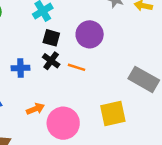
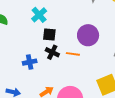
purple circle: (90, 34) -> (88, 35), moved

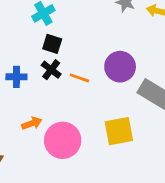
purple circle: (88, 35) -> (120, 67), moved

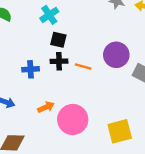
black cross: (51, 70) -> (59, 61), turned -35
yellow square: (119, 131) -> (120, 131), moved

